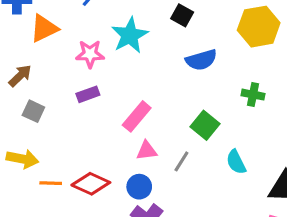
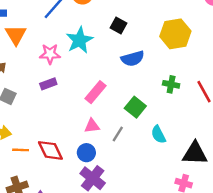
orange triangle: (44, 28) -> (16, 35), turned -35
pink rectangle: (137, 116) -> (96, 92), moved
red diamond: (91, 184) -> (50, 150), turned 40

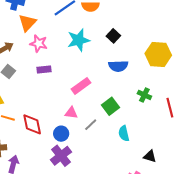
pink star: (50, 54) -> (39, 44), moved
black triangle: (195, 153) -> (150, 156), size x0.6

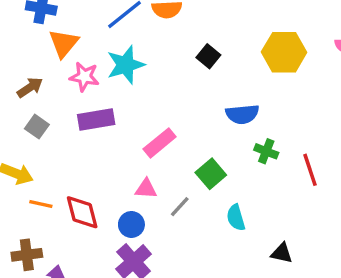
cyan star: (78, 40) -> (126, 65), moved
yellow hexagon: (158, 54) -> (284, 52), moved
blue semicircle: (118, 66) -> (242, 114), moved
purple rectangle: (44, 70) -> (96, 119), size x1.5

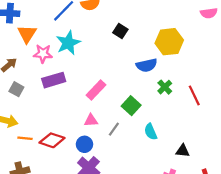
yellow hexagon: (284, 52) -> (169, 42), moved
green cross: (266, 151) -> (165, 87), turned 32
red diamond: (82, 212) -> (52, 140), turned -50

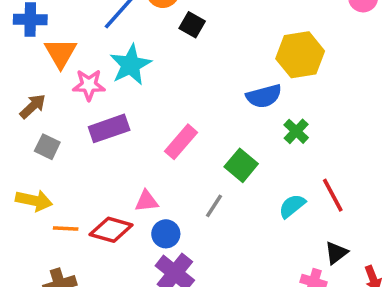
black square: (120, 31) -> (192, 25), moved
red line: (194, 95) -> (333, 195), moved
pink triangle: (91, 120) -> (147, 201), moved
cyan semicircle: (151, 132) -> (292, 206), moved, turned 77
black triangle: (183, 151) -> (336, 253), moved, turned -40

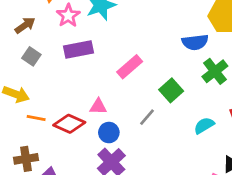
pink star: (89, 85) -> (68, 16), turned 30
green cross: (296, 131) -> (215, 71), size x1.4

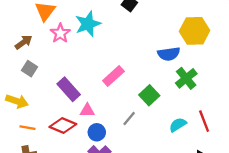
purple rectangle: (78, 49) -> (69, 89), moved, turned 60
orange line: (36, 118) -> (28, 128), moved

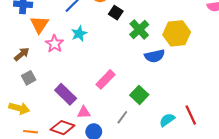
cyan star: (88, 24) -> (79, 34), size x0.7
gray square: (29, 69) -> (29, 78), turned 32
green cross: (186, 78) -> (139, 29), moved

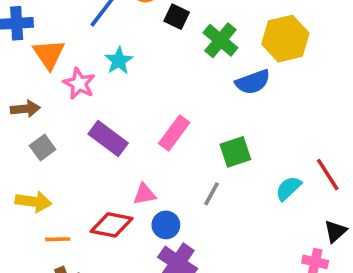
brown arrow: (22, 54) -> (25, 109), turned 42
purple rectangle: (66, 94) -> (108, 139), moved
green square: (139, 95) -> (235, 152), turned 36

